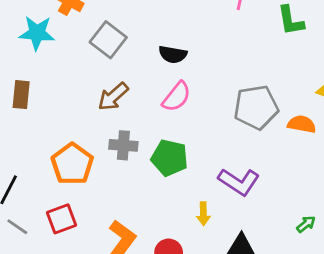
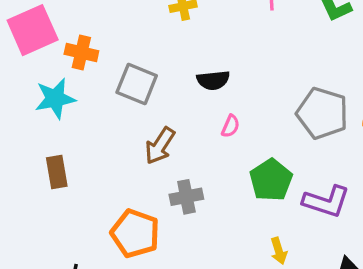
pink semicircle: (177, 97) -> (231, 126), size x0.6
gray pentagon: (256, 107) -> (322, 113), turned -30
green pentagon: (169, 158) -> (271, 180), moved, turned -30
yellow arrow: (203, 214) -> (279, 251), moved

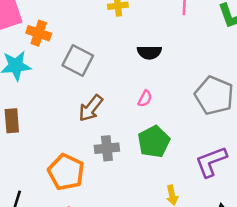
black semicircle: (213, 80) -> (149, 52), moved
green pentagon: (271, 180) -> (154, 142), moved
purple L-shape: (326, 201) -> (211, 162), turned 136

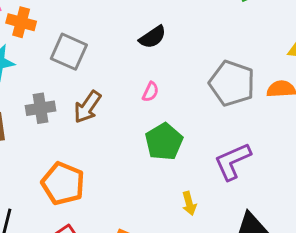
black semicircle: (149, 52) -> (153, 37), turned -30
gray cross: (107, 148) -> (41, 108), moved

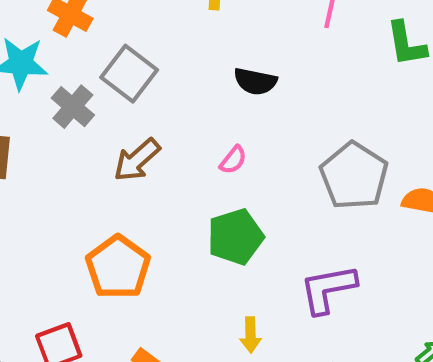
black semicircle: (153, 37) -> (255, 81), turned 32
gray cross: (41, 108) -> (73, 107), moved, turned 36
orange pentagon: (63, 184) -> (118, 267), moved

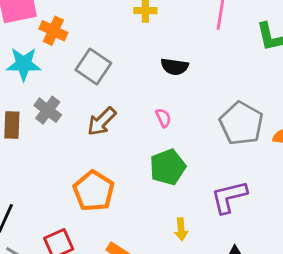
gray cross: (73, 107) -> (48, 110), moved
pink semicircle: (233, 160) -> (163, 118), turned -60

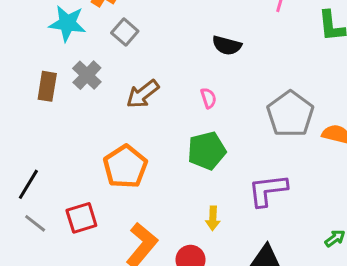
gray square: (93, 66) -> (125, 32), moved, size x0.7

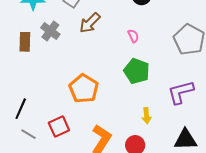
brown arrow: (143, 94) -> (90, 23), moved
green pentagon: (207, 151) -> (137, 71), turned -30

